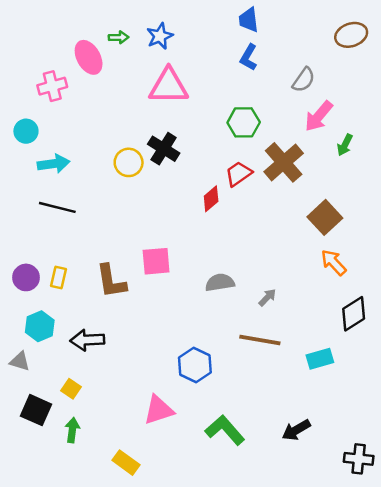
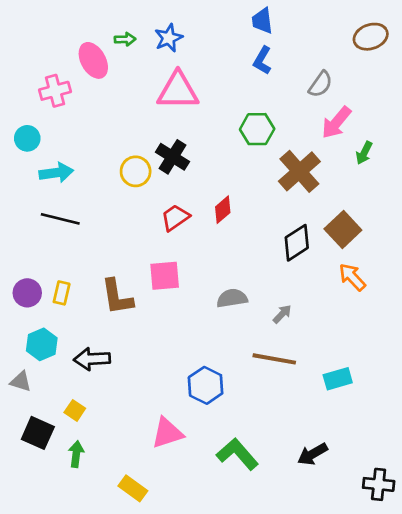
red trapezoid: (239, 174) -> (175, 218), moved
black diamond: (354, 314) -> (297, 243), moved

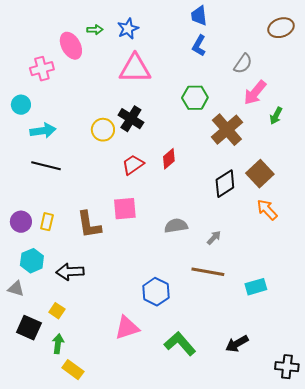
yellow rectangle: (133, 488) -> (73, 370), moved

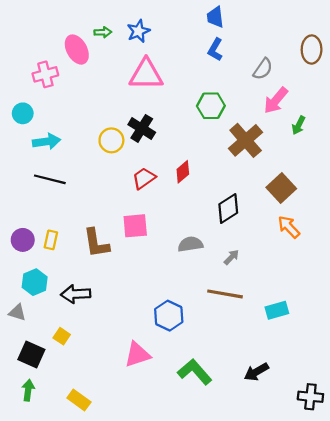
brown ellipse: (281, 28) -> (312, 50), moved, turned -70
black diamond: (225, 184) -> (228, 209), moved
green arrow: (58, 344) -> (28, 390), moved

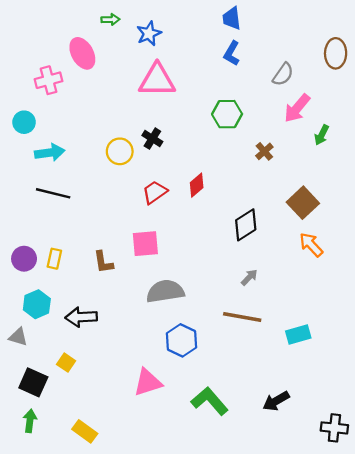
green arrow: (103, 32) -> (110, 20), moved
black cross: (142, 128) -> (152, 139), size x0.7
brown cross: (246, 140) -> (264, 151), size x0.5
brown L-shape: (96, 243) -> (103, 262), size x0.7
gray semicircle: (190, 244) -> (165, 291), moved, size x1.4

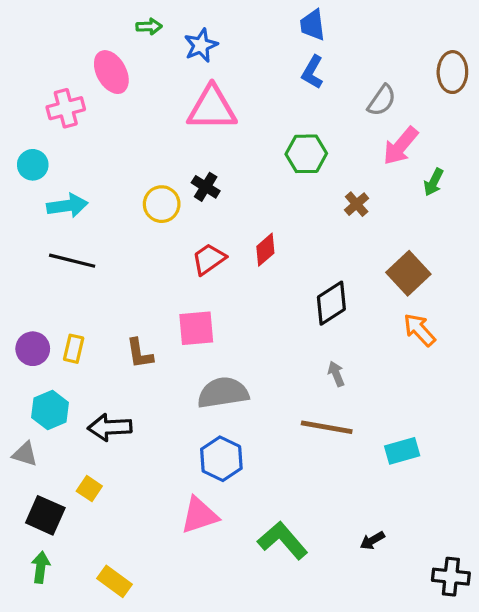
gray arrow: (249, 277) -> (336, 374), turned -66
blue hexagon: (182, 340) -> (221, 459), moved
black arrow: (276, 401) -> (372, 540), size x0.7

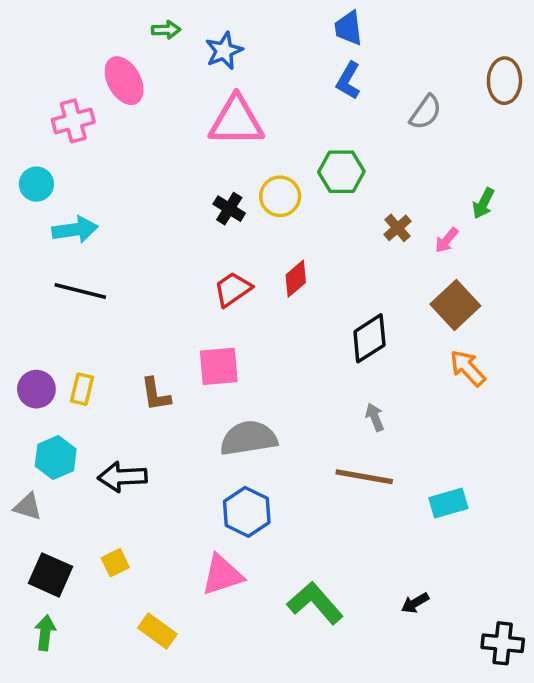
pink arrow: (401, 146) -> (447, 240), moved, size x0.6
yellow circle: (162, 204) -> (280, 196), moved
yellow square: (89, 489) -> (115, 563), moved, turned 30
yellow rectangle: (114, 581) -> (157, 631), moved

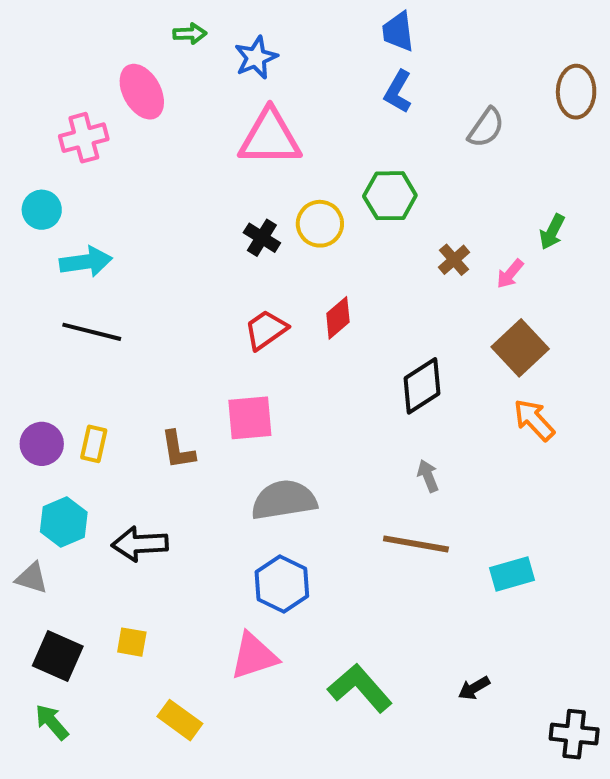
yellow square: (115, 563) -> (132, 642), turned 36
green arrow: (45, 633) -> (52, 722), turned -48

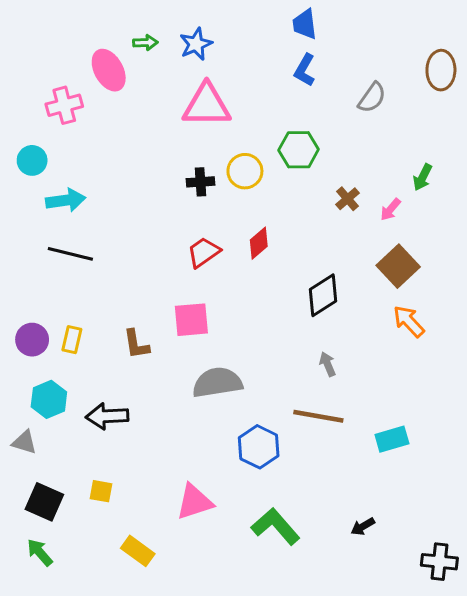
green arrow: (190, 34) -> (145, 43), moved
black cross: (262, 238) -> (201, 182), turned -36
blue hexagon: (282, 584) -> (259, 447), moved

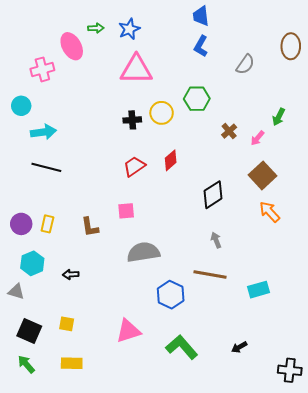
pink square: (191, 320) -> (126, 211), size x0.7
black arrow: (107, 416) -> (71, 274), size x0.6
yellow rectangle: (138, 551) -> (72, 363), moved, turned -35

